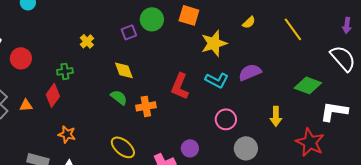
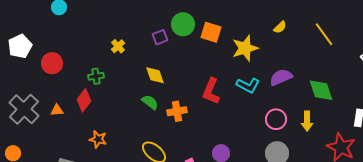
orange square: (189, 15) -> (211, 32), moved
green diamond: (308, 85) -> (321, 90), moved, turned 52
pink circle: (226, 119) -> (276, 119), moved

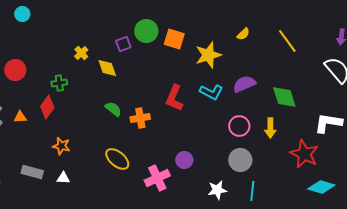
yellow diamond: (155, 75) -> (107, 68), moved

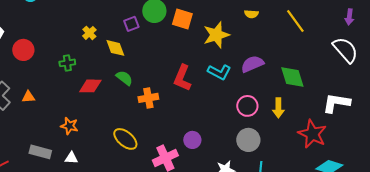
yellow semicircle: (243, 34) -> (251, 14), turned 48
red diamond: (47, 107) -> (90, 86), moved, turned 55
green semicircle: (113, 109) -> (124, 78), moved

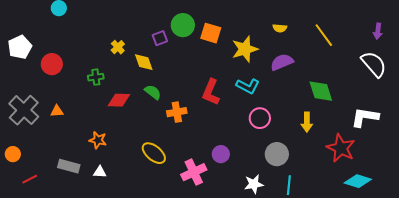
purple semicircle: (252, 64) -> (282, 62), moved
pink circle: (247, 106) -> (260, 118), moved

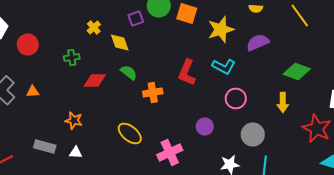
green diamond: (321, 91) -> (297, 72), turned -52
purple circle: (221, 154) -> (205, 126), moved

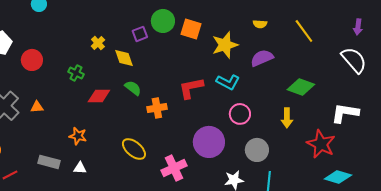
green cross: (72, 58) -> (76, 73), turned 35
red L-shape: (187, 72) -> (191, 88), turned 56
purple circle: (205, 126) -> (209, 142), size x1.8

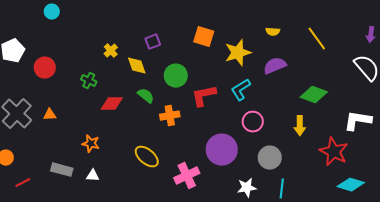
green circle: (163, 21) -> (176, 76), moved
cyan L-shape: (228, 82) -> (241, 90), turned 120

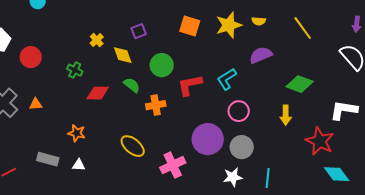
yellow star: (238, 53) -> (229, 25), moved
gray circle: (270, 158) -> (242, 147), moved
cyan diamond: (351, 185) -> (337, 174), turned 36

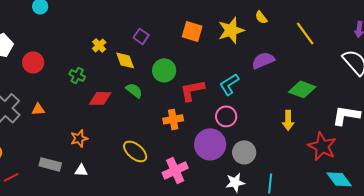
yellow semicircle: (259, 21) -> (261, 17), moved, turned 48
purple square: (139, 31) -> (141, 36), turned -35
orange cross: (156, 105) -> (173, 119), moved
pink circle: (239, 111) -> (226, 116), moved
orange star: (77, 133) -> (79, 138), turned -30

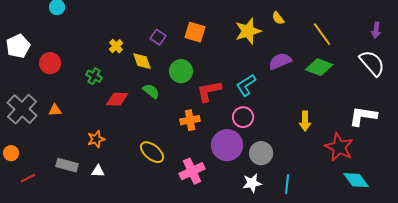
orange square: (192, 31) -> (195, 32), moved
green diamond: (302, 89) -> (319, 67), moved

